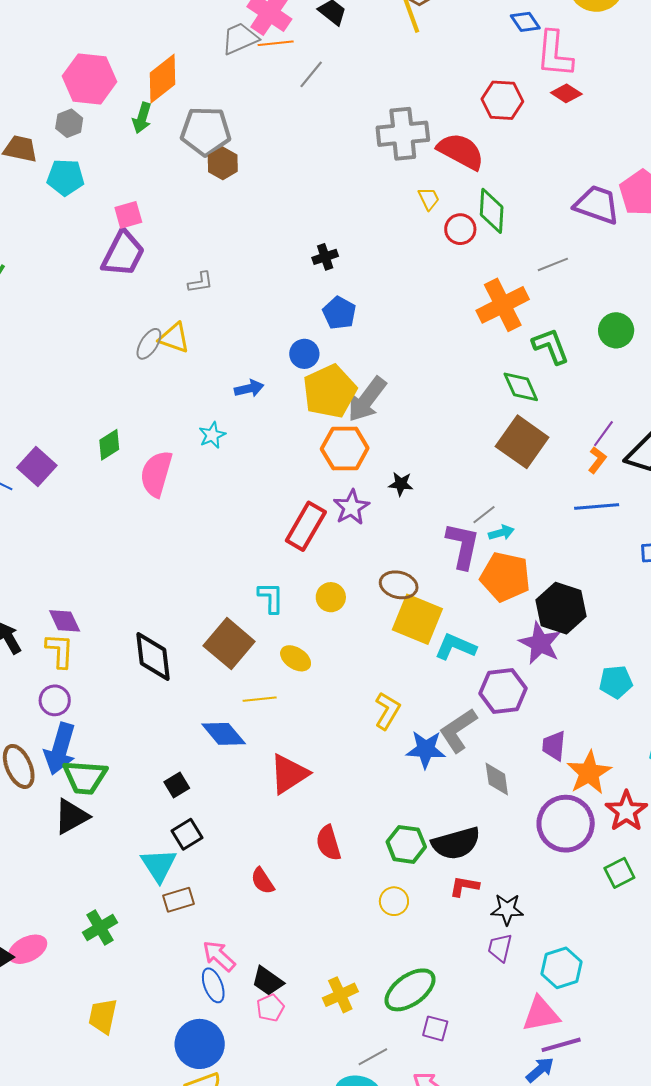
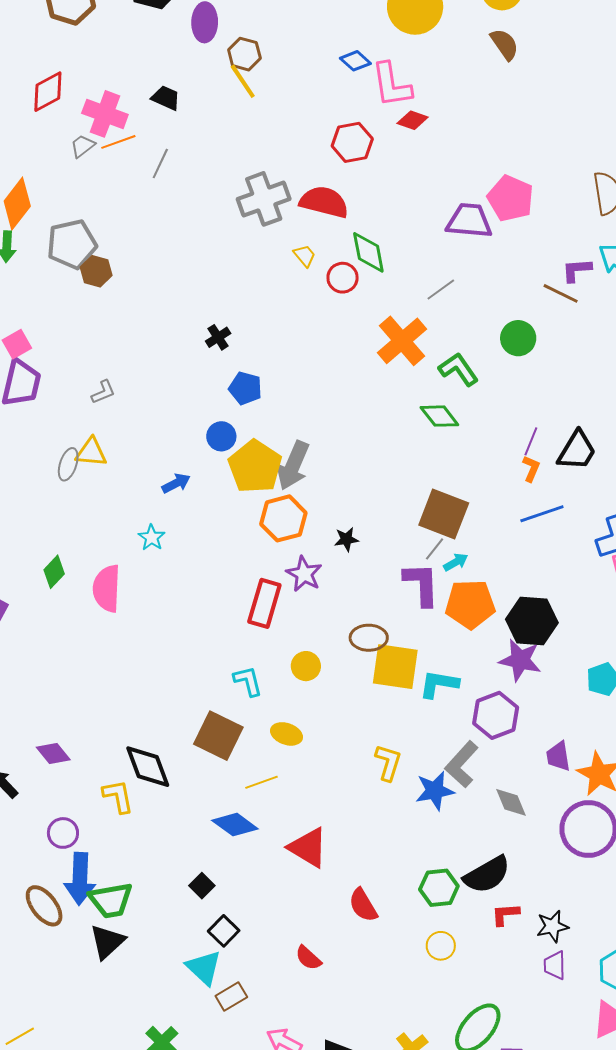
gray trapezoid: (240, 38) -> (83, 146), size x0.7
brown square: (522, 442) -> (444, 514), moved
yellow L-shape: (60, 651) -> (118, 796), moved
red triangle: (289, 774) -> (308, 848), turned -42

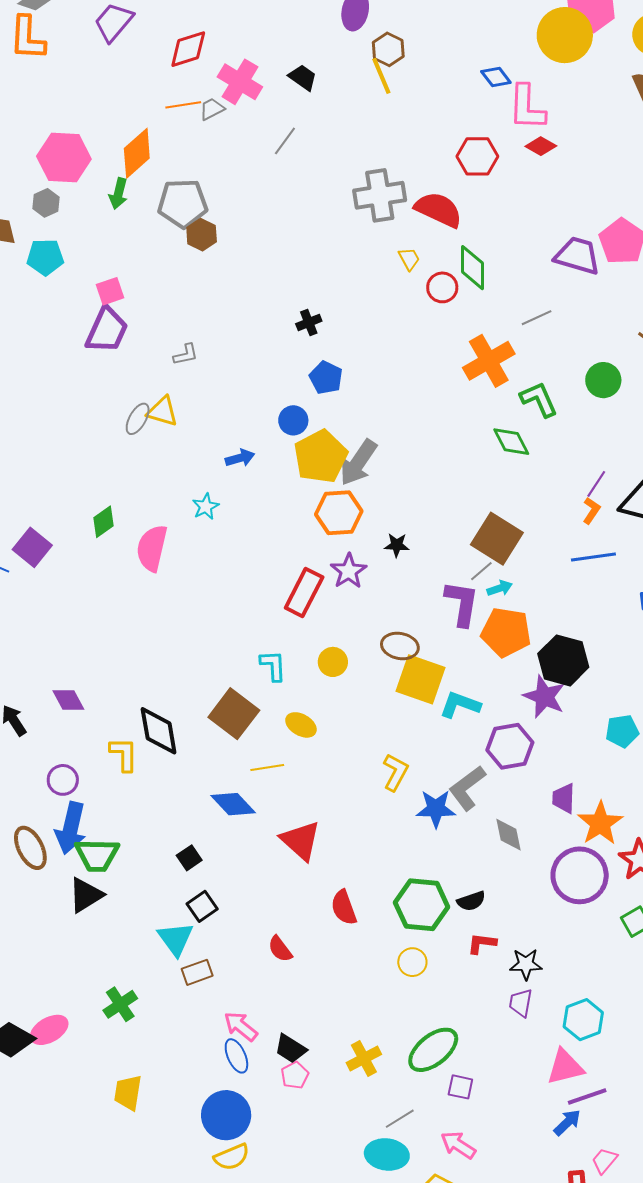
orange line: (118, 142) -> (183, 105), moved
black semicircle: (487, 875) -> (471, 901), size x0.6
green hexagon: (439, 888) -> (422, 905), size x1.4

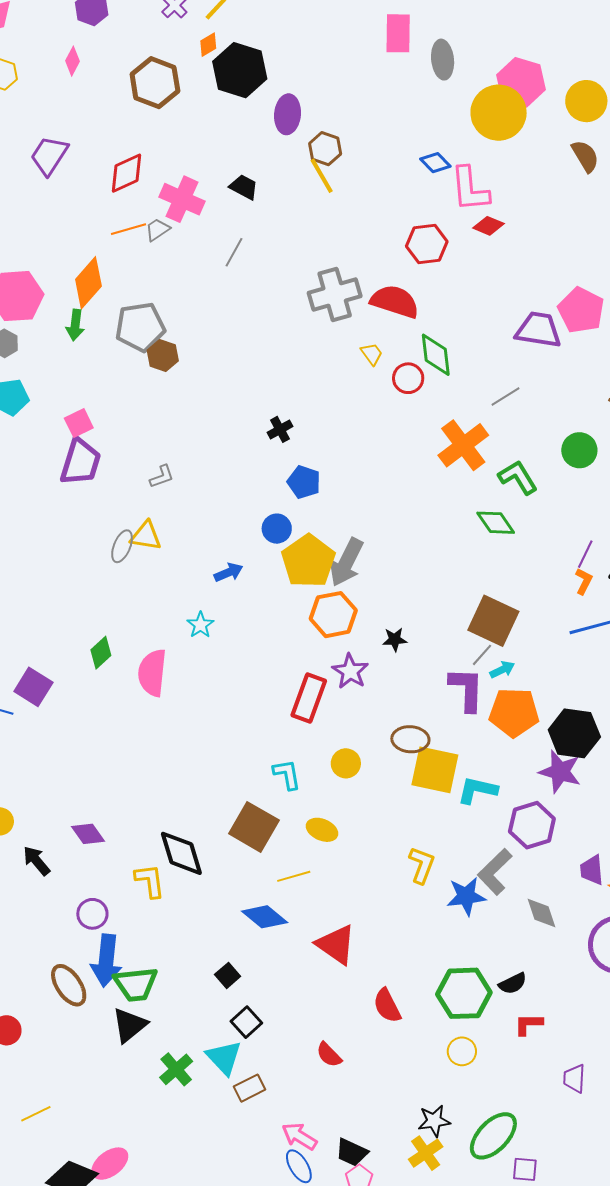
black star: (526, 964) -> (434, 1121), moved
green cross: (120, 1004) -> (176, 1069), moved

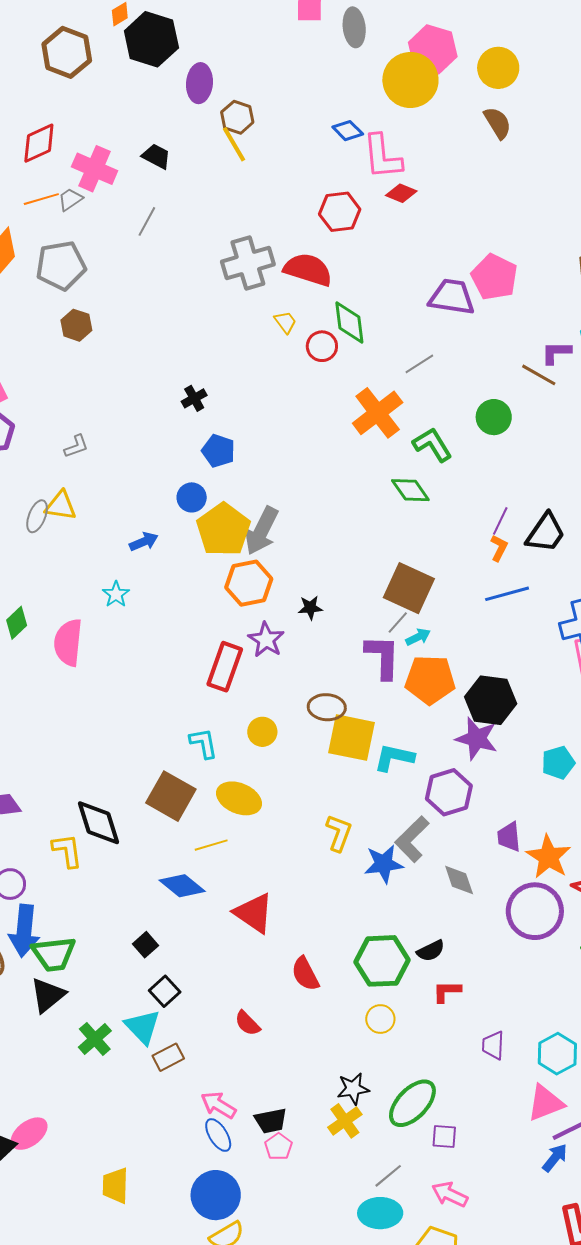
gray pentagon: (140, 327) -> (61, 266), moved
yellow ellipse: (322, 830) -> (239, 798), size x1.4
black trapezoid: (352, 1152) -> (271, 1121), turned -36

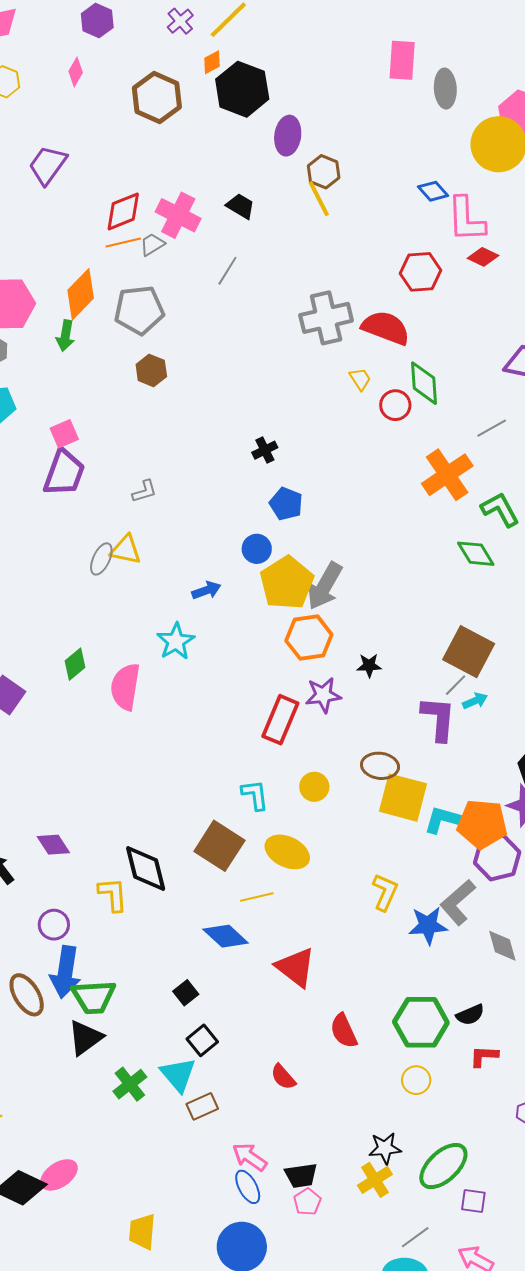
red diamond: (39, 143) -> (123, 211), moved
cyan star: (116, 594) -> (176, 641), size x1.4
purple star: (266, 640) -> (323, 695), turned 30
orange pentagon: (430, 680) -> (482, 824), moved

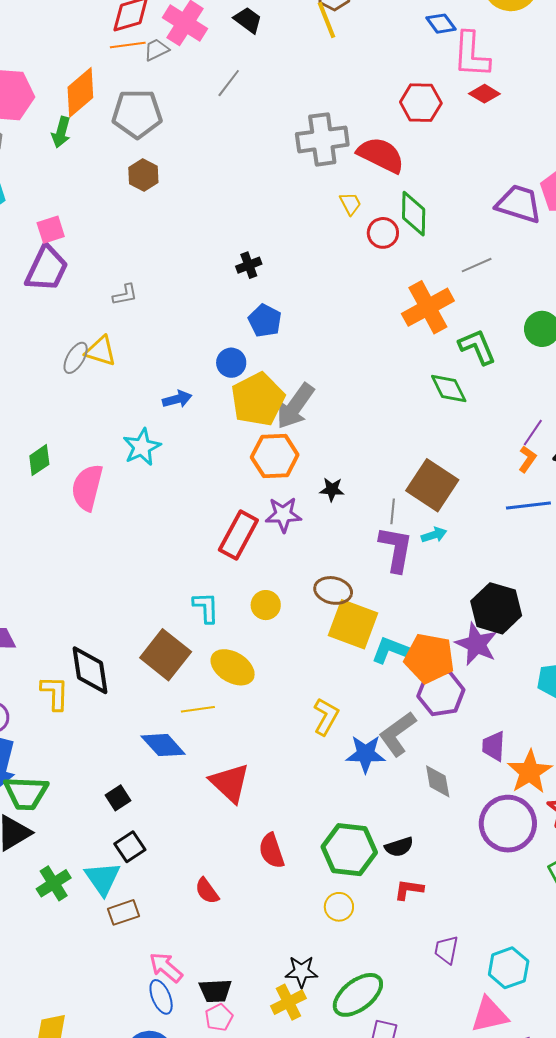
gray line: (456, 685) -> (393, 511), moved, turned -45

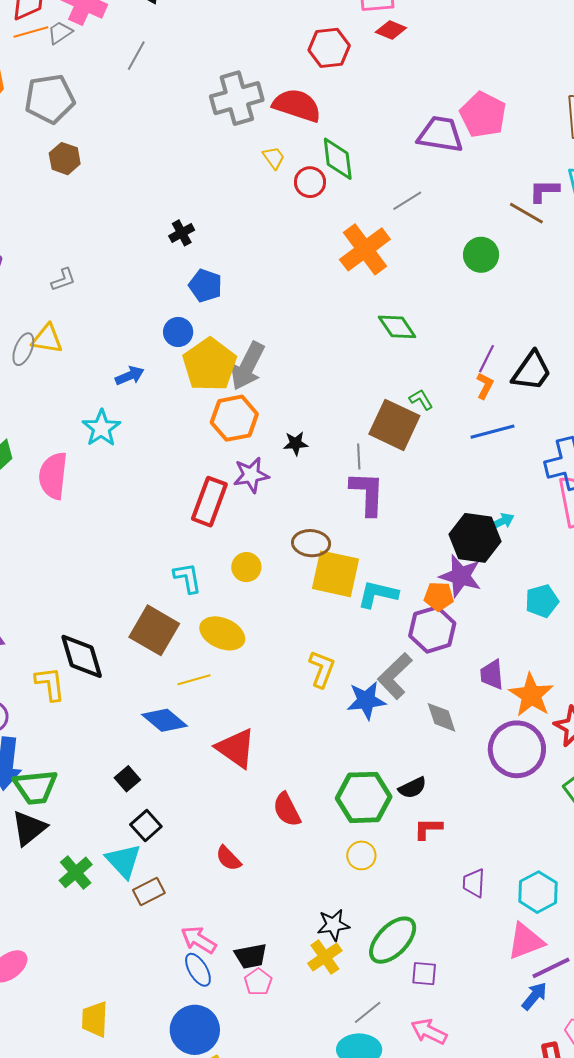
green L-shape: (477, 347) -> (421, 400), moved, size x0.6
cyan arrow: (434, 535) -> (502, 521), moved
orange pentagon: (429, 658) -> (439, 596), moved, size x0.6

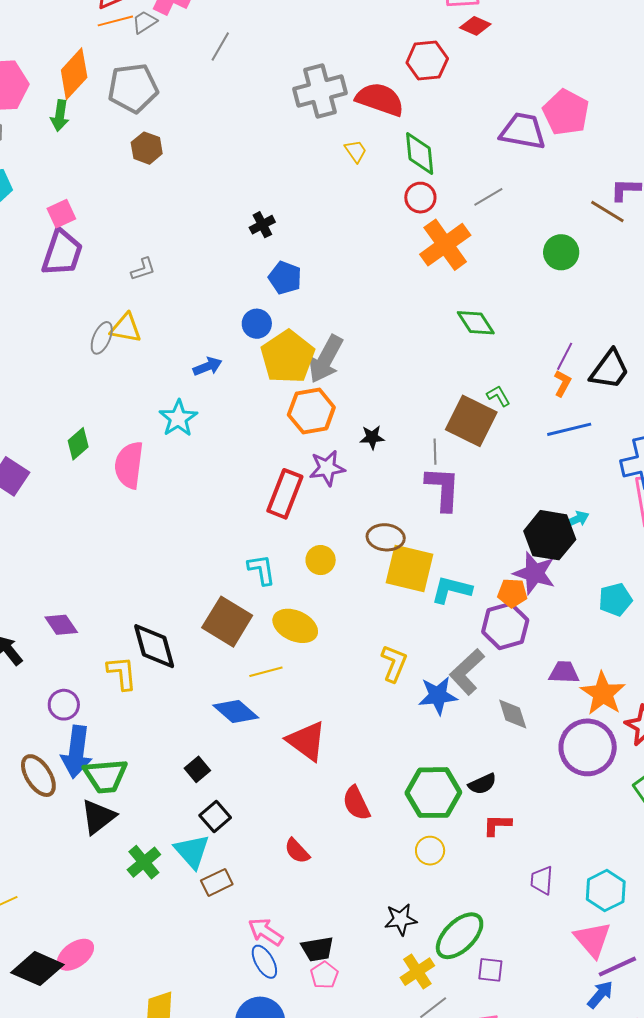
red hexagon: (329, 48) -> (427, 61), moved
red circle: (310, 182) -> (420, 198), moved
purple trapezoid: (492, 675) -> (564, 672), turned 96
pink triangle: (526, 941) -> (593, 939), turned -51
yellow cross: (325, 957) -> (417, 972), moved

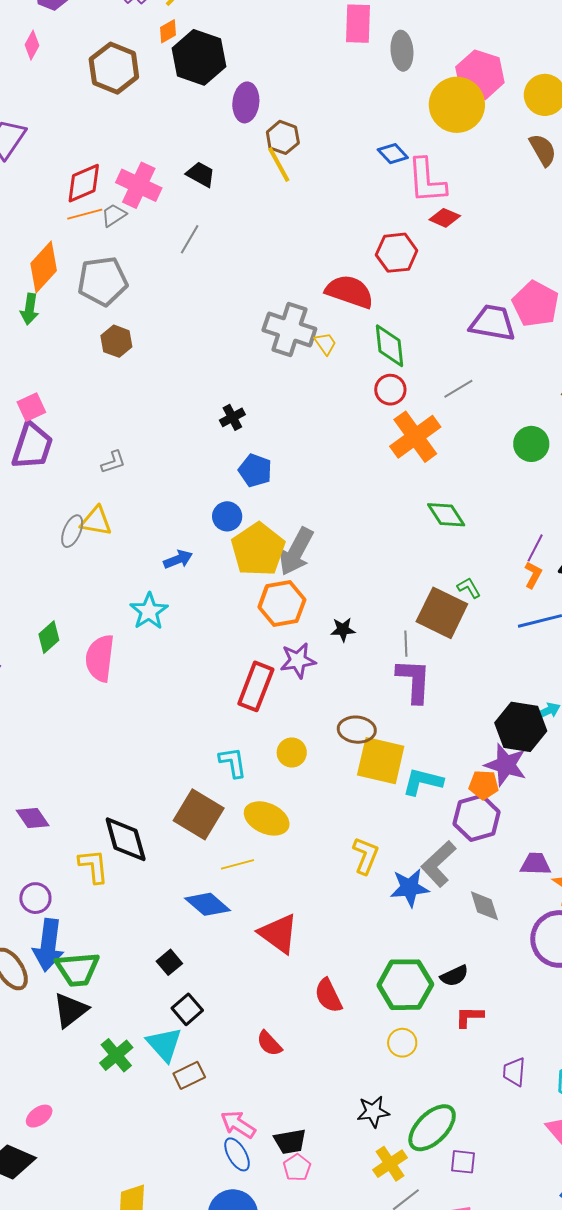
gray cross: (320, 91) -> (289, 329), moved, turned 33
pink ellipse: (75, 955) -> (39, 1116), moved, size x0.7

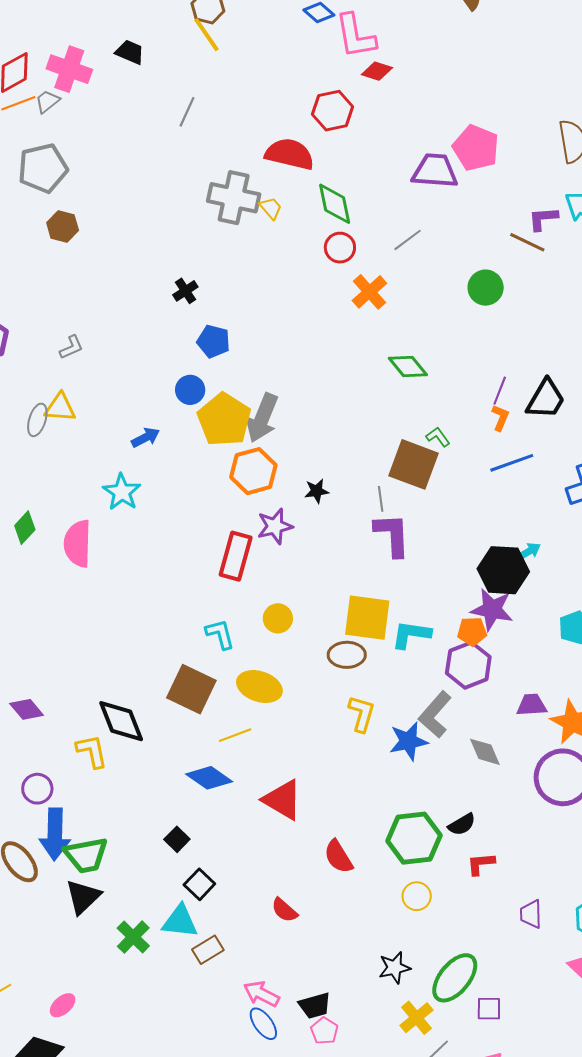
gray line: (190, 239) -> (187, 112), moved
orange cross: (415, 437) -> (369, 292), size x0.7
brown ellipse: (357, 730) -> (347, 655), moved
cyan triangle: (164, 1044) -> (180, 921), turned -36

